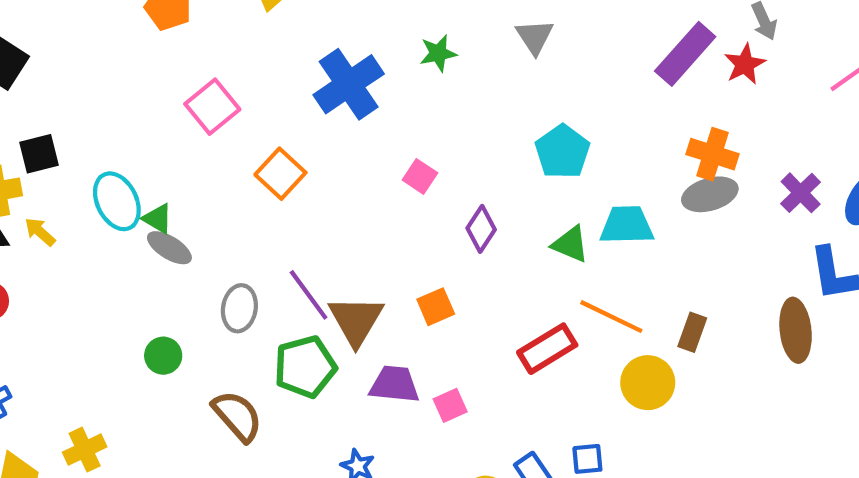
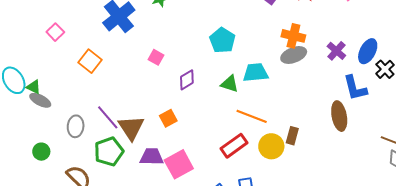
pink square: (212, 107) -> (55, 32), size x0.7
purple diamond: (481, 229) -> (187, 80), turned 30
brown rectangle: (692, 332) -> (292, 136), moved
red rectangle: (547, 349) -> (234, 146), moved
pink square: (450, 405) -> (179, 164), size x1.8

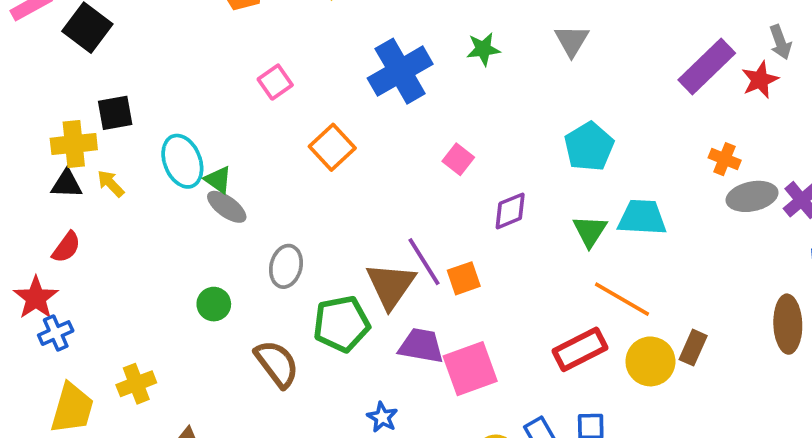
orange cross: (293, 36) -> (725, 159), size x0.7
gray ellipse: (294, 55) -> (752, 196), moved
green triangle: (230, 84) -> (590, 231), turned 36
purple line: (108, 117) -> (424, 262), moved

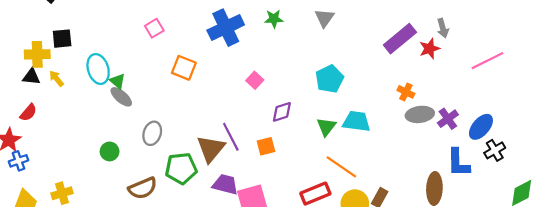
orange square: (332, 147) -> (184, 68), turned -30
orange square: (464, 278) -> (266, 146), moved
brown semicircle: (277, 364) -> (143, 188), turned 100

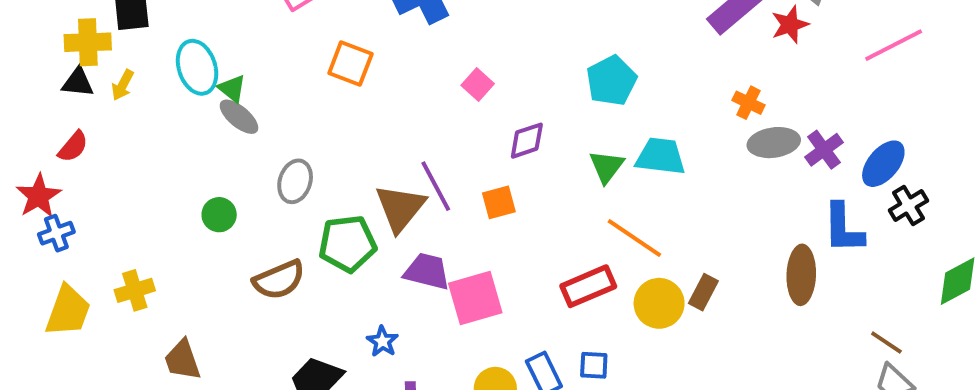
yellow arrow: (56, 78) -> (123, 85), turned -112

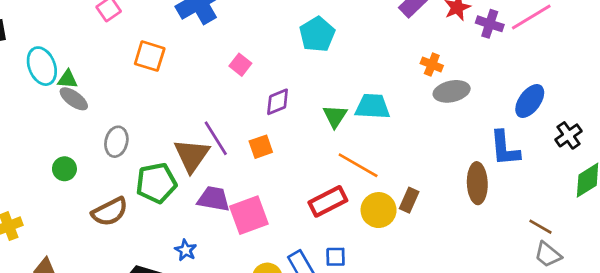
cyan pentagon: (611, 81) -> (317, 34), moved
green triangle: (232, 89) -> (68, 79), turned -30
purple cross: (824, 150) -> (490, 24), moved, turned -32
black cross: (908, 206) -> (569, 135), moved

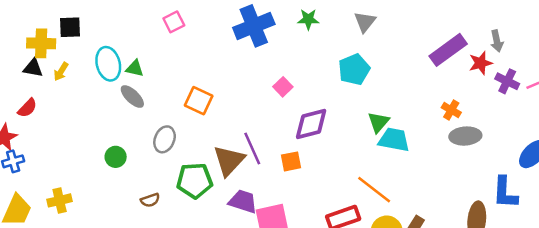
orange square: (150, 56) -> (199, 101), moved
green triangle: (68, 79) -> (135, 68), moved
purple diamond: (278, 102) -> (311, 124), size x1.4
green triangle: (335, 116) -> (378, 122), moved
brown semicircle: (110, 212) -> (150, 200), size x0.6

